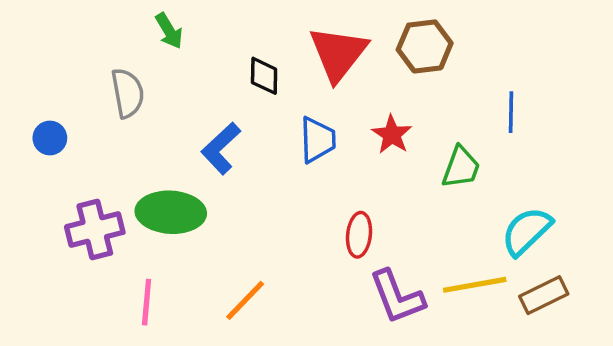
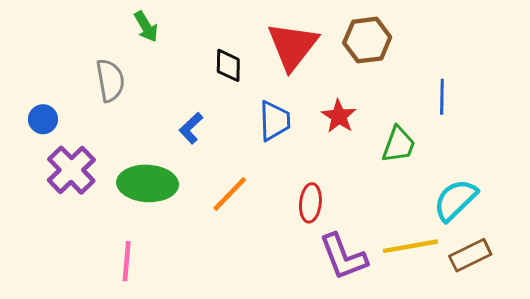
blue L-shape: (221, 148) -> (191, 128), size x0.7
purple cross: (95, 230) -> (71, 170), moved, turned -30
orange line: (245, 300) -> (230, 194), moved

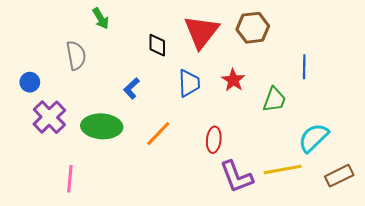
brown rectangle: (470, 255) -> (339, 176), moved
pink line: (127, 261) -> (70, 179), moved

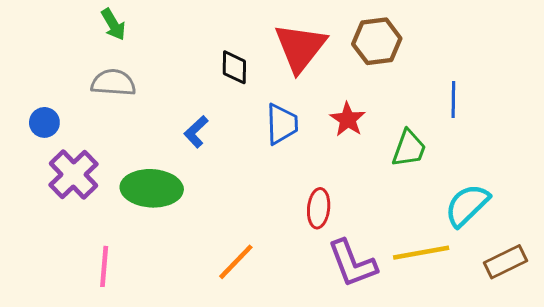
green arrow: (101, 18) -> (113, 24), moved
gray semicircle: (76, 55) -> (113, 83), turned -76
orange line: (158, 134) -> (236, 262), moved

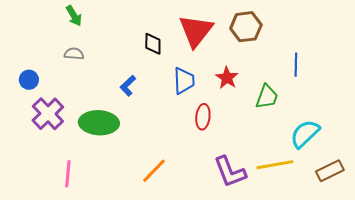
gray semicircle: (113, 83) -> (74, 54), size x0.7
red ellipse: (319, 208) -> (203, 117), moved

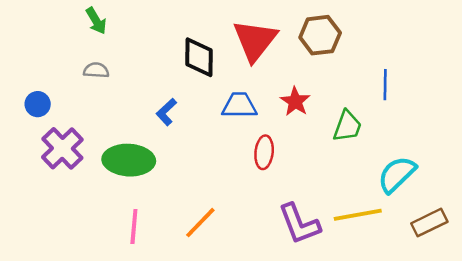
black diamond: (153, 44) -> (199, 57), size x1.4
blue trapezoid: (184, 81) -> (239, 105), turned -88
pink line: (68, 174) -> (134, 226), moved

